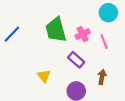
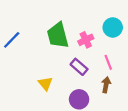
cyan circle: (108, 13) -> (113, 27), moved
pink line: (104, 42) -> (108, 62), moved

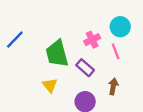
green trapezoid: (58, 35) -> (57, 54), moved
pink line: (108, 62) -> (116, 51), moved

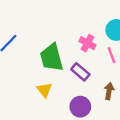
pink cross: (92, 40) -> (87, 43), turned -35

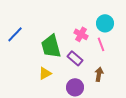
yellow triangle: (44, 90) -> (45, 73), turned 40

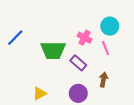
green trapezoid: (51, 46) -> (53, 50), turned -75
yellow triangle: (45, 73) -> (39, 93), moved

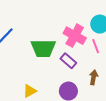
pink cross: (85, 38) -> (75, 36), size x1.5

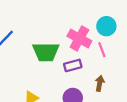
purple rectangle: (68, 61) -> (73, 65), turned -56

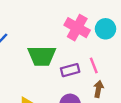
pink cross: (79, 39) -> (77, 28), moved
pink line: (102, 50) -> (94, 65), moved

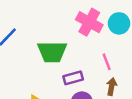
purple rectangle: (70, 70) -> (73, 78), moved

